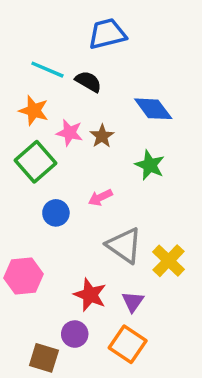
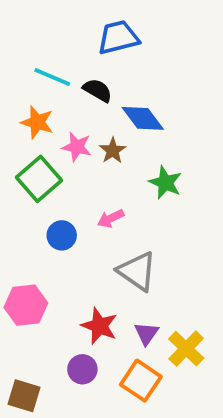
blue diamond: (153, 109) -> (143, 118), moved
yellow cross: (169, 261) -> (186, 349), moved
brown square: (44, 358) -> (24, 396), moved

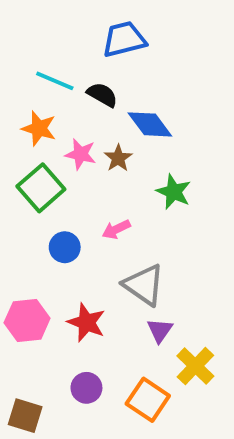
red star: (99, 326) -> (86, 322), moved
purple triangle: (147, 333) -> (160, 330), moved

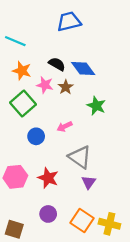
cyan line: (55, 81) -> (15, 41), moved
black semicircle: (102, 95) -> (57, 64), moved
yellow cross: (195, 366) -> (109, 224), moved, turned -30

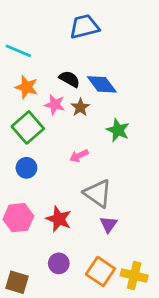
blue circle: (36, 136) -> (26, 168), moved

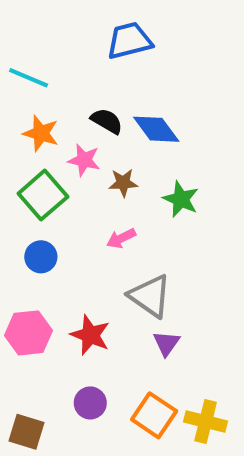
brown star: (80, 107) -> (123, 183), moved, turned 30

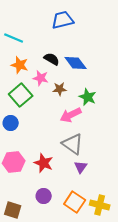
pink arrow: (121, 238) -> (71, 115), moved, size x1.5
blue circle: (41, 257) -> (11, 123), moved

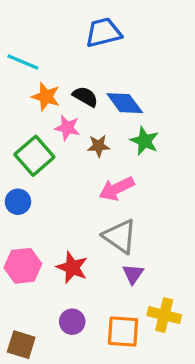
orange star: (20, 65) -> (46, 97), moved
green star: (88, 97) -> (144, 141), moved
orange square: (75, 202) -> (123, 332), turned -30
yellow cross: (100, 205) -> (164, 315), moved

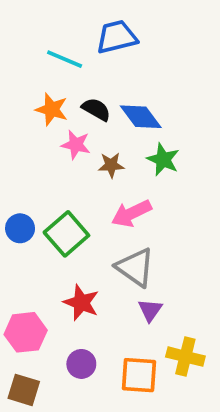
cyan line: (23, 62) -> (65, 59), moved
green square: (34, 156) -> (66, 234), moved
pink hexagon: (23, 266) -> (26, 332), moved

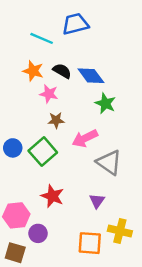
brown star: (111, 165) -> (56, 120), moved
gray triangle: (135, 267) -> (109, 162), moved
purple circle: (81, 364) -> (38, 233), moved

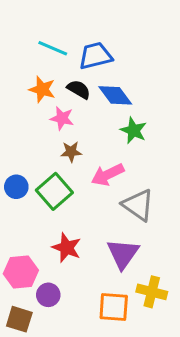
blue trapezoid: (75, 24) -> (95, 56), moved
purple triangle: (97, 201) -> (123, 254), size x1.6

